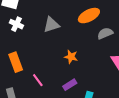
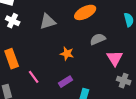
gray semicircle: (105, 33) -> (98, 39), moved

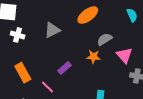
orange star: (67, 54) -> (93, 57), moved
purple rectangle: (65, 82) -> (65, 68), moved

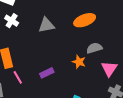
purple rectangle: (65, 68) -> (47, 73), moved
pink line: (48, 87) -> (18, 77), moved

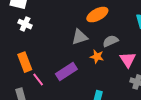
gray triangle: (46, 25) -> (80, 37), moved
purple rectangle: (47, 73) -> (66, 71), size x1.5

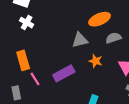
gray semicircle: (110, 41) -> (113, 38), moved

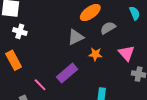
orange rectangle: (23, 60) -> (14, 60), moved

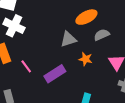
white cross: (20, 31) -> (14, 26), size x1.5
pink line: (40, 85) -> (26, 66), moved

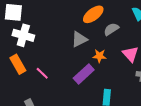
purple rectangle: (55, 74) -> (84, 74), moved

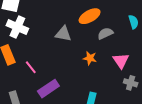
gray triangle: (79, 39) -> (63, 34), moved, turned 30
purple rectangle: (84, 74) -> (48, 89), moved

